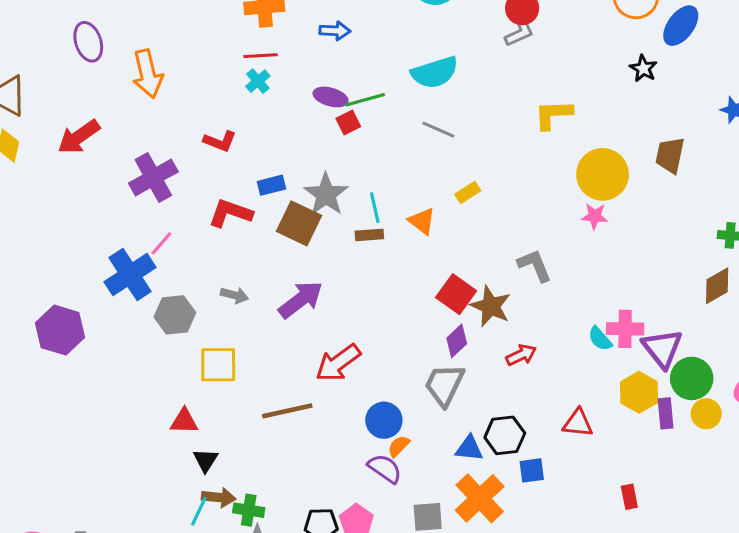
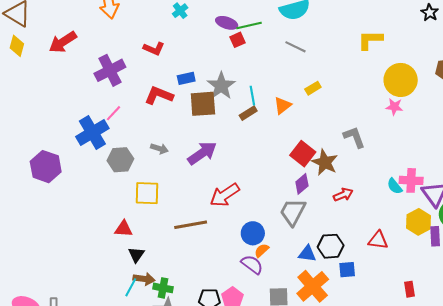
orange triangle: (422, 221) -> (283, 105), turned 42
brown square: (299, 223) -> (203, 104), turned -32
brown rectangle: (369, 235) -> (248, 113), turned -30

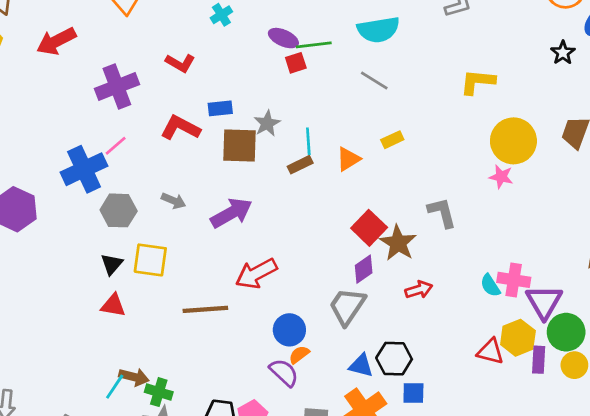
gray star: (221, 86) -> (267, 123), size x0.7
red triangle: (378, 240) -> (490, 352), moved
black triangle: (136, 255) -> (112, 264), moved

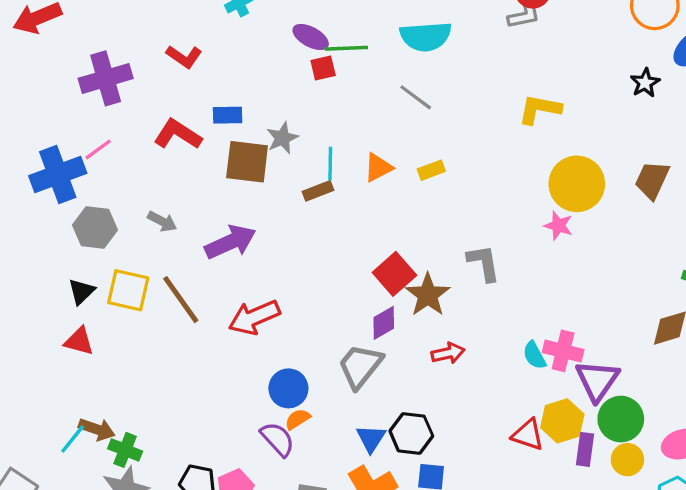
orange triangle: (348, 159) -> (378, 168), moved
brown line: (205, 309) -> (181, 300), moved, turned 54
blue triangle: (361, 366) -> (371, 438), turned 44

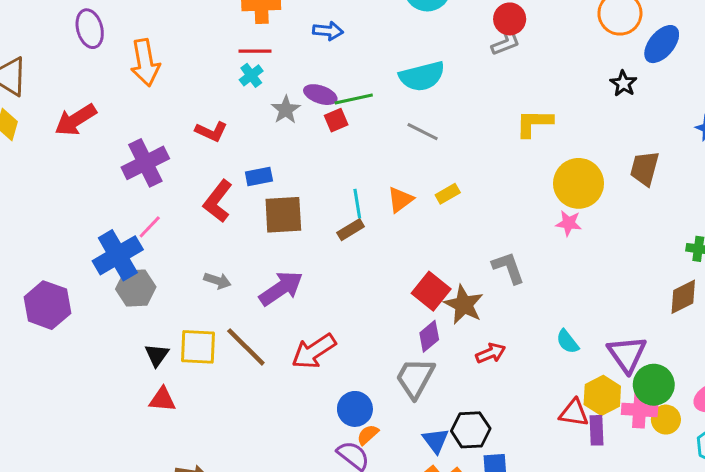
red L-shape: (178, 134) -> (218, 201), turned -75
gray star: (282, 138) -> (286, 110), moved
gray hexagon: (95, 228) -> (136, 288), moved
pink cross: (563, 351) -> (640, 410), moved
purple rectangle: (585, 449) -> (596, 430), moved

